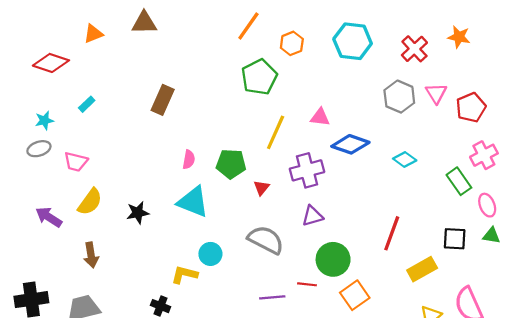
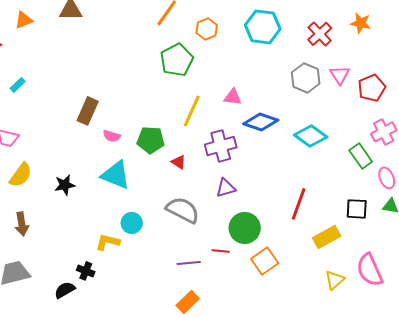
brown rectangle: (163, 100) -> (88, 111), moved
pink semicircle: (189, 160) -> (112, 136), turned 96
cyan diamond: (405, 160) -> (311, 136), size x1.5
red triangle: (261, 188) -> (179, 162), turned -35

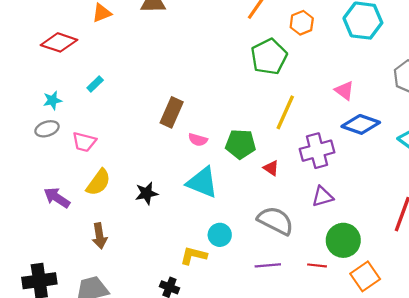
pink triangle: (233, 97) -> (344, 91), moved, turned 30
purple line: (189, 263) -> (268, 265), moved

